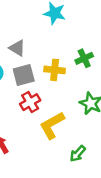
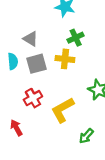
green cross: (84, 58) -> (76, 38), moved
red cross: (30, 102) -> (33, 98), moved

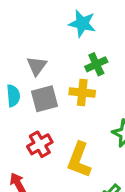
gray triangle: (31, 39) -> (37, 66), turned 35
yellow L-shape: (63, 110) -> (79, 160), turned -40

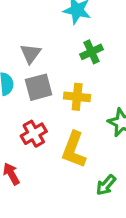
yellow cross: (82, 93) -> (77, 97), moved

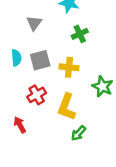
gray triangle: (31, 54) -> (34, 23), moved
green arrow: (106, 185) -> (79, 133), moved

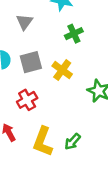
yellow cross: (69, 67) -> (62, 70), turned 30
yellow L-shape: (67, 107) -> (43, 142), moved

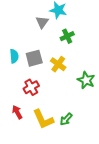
gray triangle: (24, 22) -> (42, 22), moved
yellow L-shape: (43, 142) -> (43, 119), turned -45

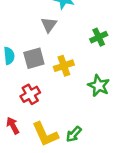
gray triangle: (42, 22) -> (49, 25), moved
green cross: (67, 36) -> (99, 37), moved
yellow cross: (58, 64) -> (64, 66), turned 35

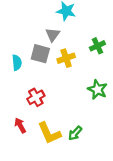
gray square: (34, 58) -> (40, 54), moved, turned 30
yellow cross: (64, 66) -> (66, 58), moved

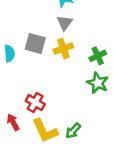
gray triangle: (53, 35) -> (65, 23), moved
green cross: (97, 46) -> (98, 56), moved
red cross: (36, 97) -> (35, 102), moved, turned -30

